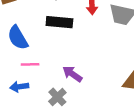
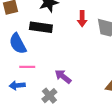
black rectangle: (59, 22) -> (41, 27), moved

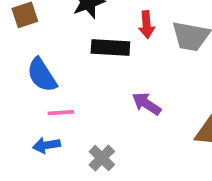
black rectangle: (41, 27) -> (110, 48), moved
purple arrow: (63, 76) -> (147, 104), moved

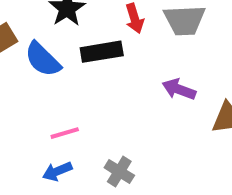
blue semicircle: (42, 75) -> (43, 59), moved
purple arrow: (147, 104) -> (179, 89), moved

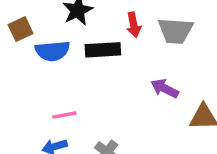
blue semicircle: (43, 59) -> (52, 51), turned -56

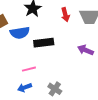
black rectangle: (103, 50) -> (44, 43), moved

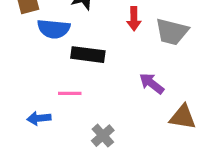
pink line: (29, 69) -> (70, 93), moved
gray cross: (55, 89) -> (103, 136), moved

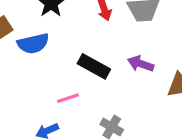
black rectangle: (88, 55) -> (94, 66), moved, turned 40

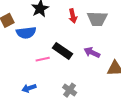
pink line: (68, 98) -> (43, 59), moved

